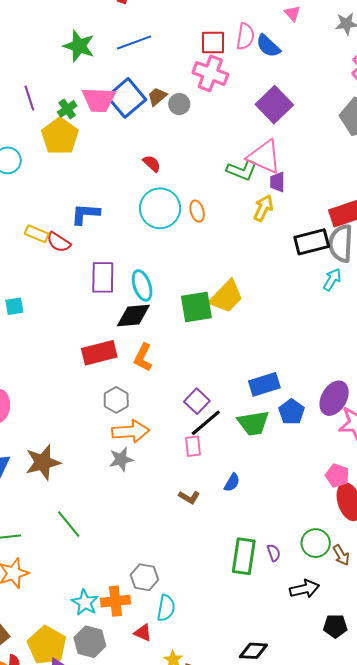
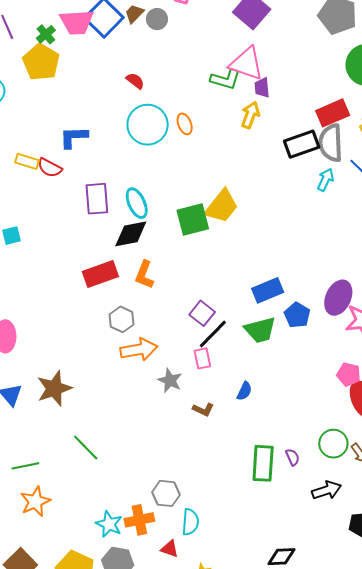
gray star: (121, 459) -> (170, 380), moved, turned -30

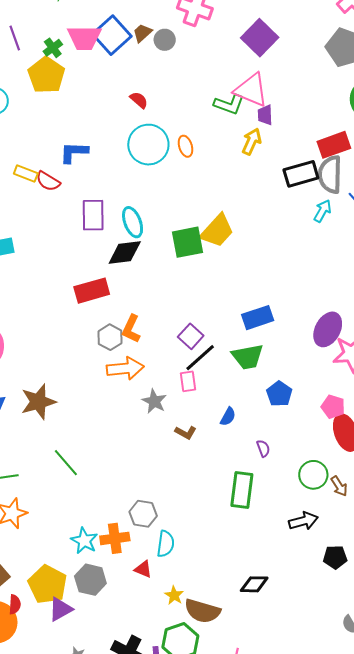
orange L-shape: (144, 275) -> (131, 329), moved
blue pentagon: (297, 315) -> (279, 394), moved
purple semicircle: (292, 457) -> (263, 448), moved

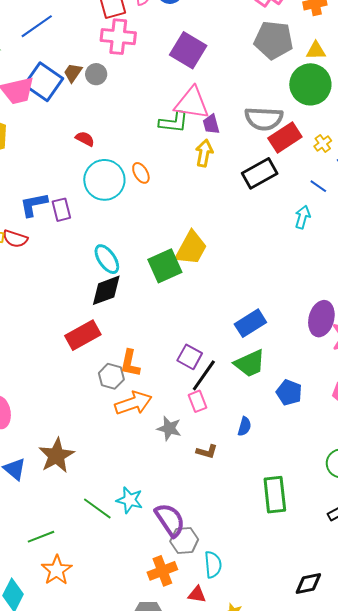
gray semicircle: (330, 175) -> (264, 119), moved, turned -75
cyan arrow: (322, 211) -> (302, 217), moved
purple rectangle: (93, 215) -> (61, 210), moved, size x0.7
purple semicircle: (263, 448) -> (170, 520), moved, size x2.0
cyan star: (84, 541) -> (130, 500), moved

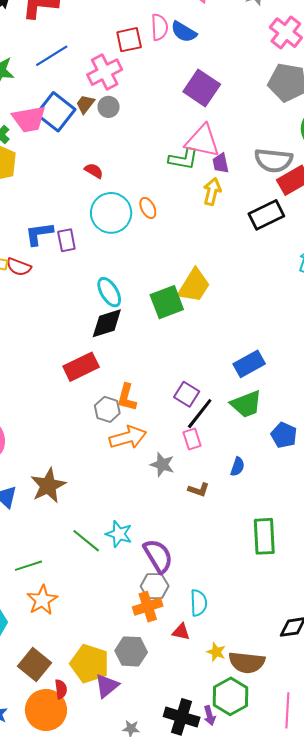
pink cross: (118, 37) -> (105, 72), moved, turned -36
gray hexagon: (184, 540) -> (155, 586), moved

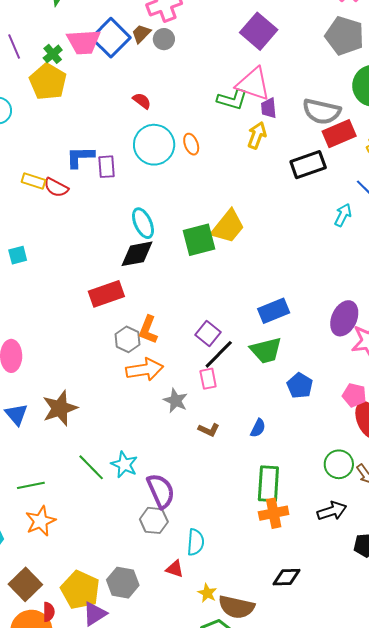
blue semicircle: (238, 467) -> (258, 428), moved
orange cross: (148, 607) -> (274, 513), moved

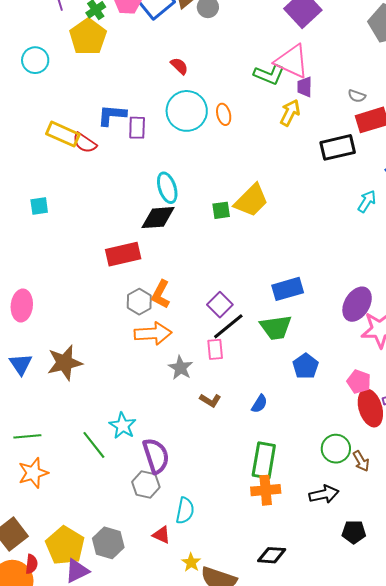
gray semicircle: (322, 111) -> (357, 96), size x0.5
yellow rectangle: (33, 181) -> (63, 134), size x1.4
green square: (199, 240) -> (221, 210), size x0.6
green line: (91, 467) -> (94, 445), moved

